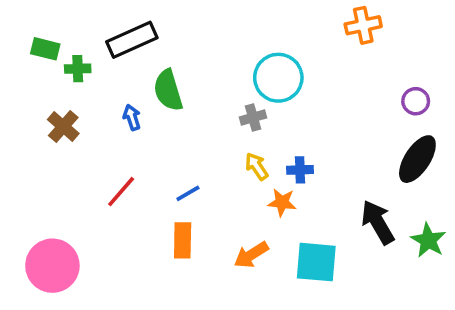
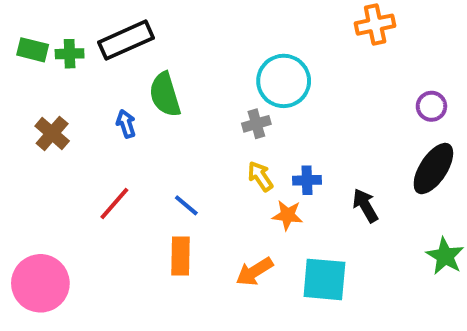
green cross: (78, 69) -> (70, 54), moved
blue line: (188, 193) -> (186, 205), turned 70
black arrow: (378, 222) -> (365, 205), moved, size x0.7

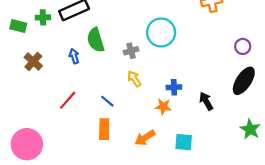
green rectangle: (33, 50) -> (18, 26), moved
gray cross: (256, 124) -> (131, 51), moved
yellow arrow: (260, 176) -> (134, 79), moved
cyan square: (324, 279) -> (184, 142), size x0.7

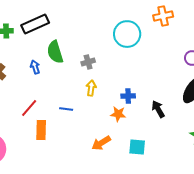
cyan circle: (161, 32) -> (127, 34), moved
yellow arrow: (134, 79) -> (91, 88), turned 42
blue line: (107, 101) -> (66, 109), turned -32
orange rectangle: (104, 129) -> (41, 130), moved

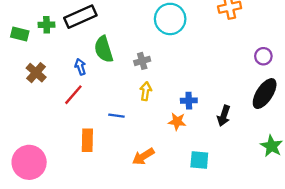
cyan circle: (127, 34) -> (170, 19), moved
red line: (29, 108) -> (73, 95), moved
black arrow: (158, 109) -> (224, 116), turned -132
orange arrow: (101, 143) -> (143, 156), moved

